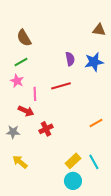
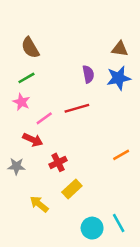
brown triangle: (99, 30) -> (120, 49), moved
pink line: (35, 94) -> (44, 118), turned 56
yellow rectangle: (73, 161) -> (72, 189), moved
yellow arrow: (20, 162) -> (39, 204), moved
cyan line: (94, 162) -> (119, 223), moved

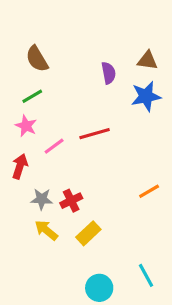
purple semicircle: (88, 74) -> (109, 73), moved
red arrow: (33, 140) -> (20, 166), moved, turned -96
gray star: (16, 166) -> (42, 199), moved
yellow arrow: (39, 204) -> (46, 230), moved
cyan circle: (92, 228) -> (99, 288), moved

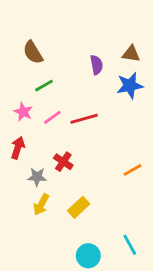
green line: (32, 96) -> (44, 86), moved
pink line: (54, 146) -> (52, 117), moved
red cross: (71, 201) -> (63, 162), moved, turned -30
yellow arrow: (46, 230) -> (41, 205), turned -100

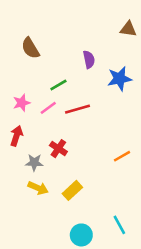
brown triangle: (131, 54) -> (128, 29), moved
green line: (44, 86) -> (58, 85), moved
pink star: (23, 112) -> (22, 103), turned 30
yellow arrow: (41, 205) -> (38, 188), turned -96

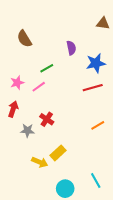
red line: (77, 109) -> (93, 88), moved
yellow arrow: (38, 188) -> (40, 162), moved

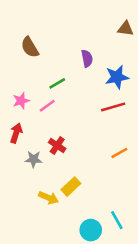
cyan circle: (65, 189) -> (91, 230), moved

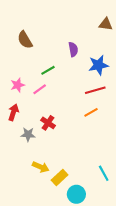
orange line: (119, 153) -> (91, 112), moved
yellow rectangle: (71, 187) -> (60, 177), moved
cyan line: (117, 220) -> (104, 173), moved

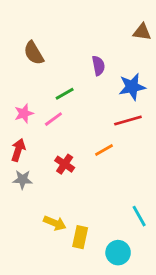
orange line: (91, 112) -> (104, 150), moved
gray star: (28, 134) -> (22, 180), moved
cyan line: (104, 173) -> (139, 216), moved
yellow rectangle: (60, 177) -> (80, 237), turned -35
cyan circle: (76, 194) -> (118, 253), moved

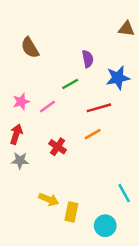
green line: (65, 94) -> (70, 84), moved
red line: (128, 120) -> (99, 108), moved

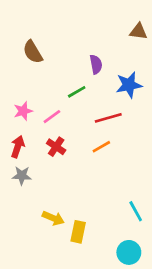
red cross: (58, 147) -> (56, 147), moved
cyan circle: (105, 226) -> (129, 252), moved

